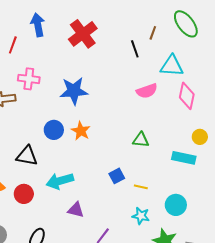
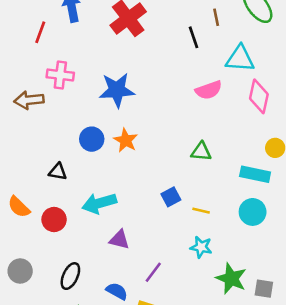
brown line: (153, 33) -> (216, 17), turned -32
black triangle: (27, 156) -> (58, 172), size x0.7
cyan circle: (176, 205) -> (253, 212), moved

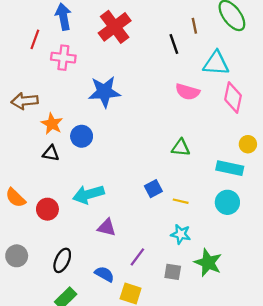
pink cross: (60, 75) -> (63, 58), moved
pink semicircle: (209, 90) -> (188, 92), turned 35
orange star: (126, 140) -> (52, 124), moved
black triangle: (58, 172) -> (51, 153), moved
gray square: (264, 289) -> (173, 272), moved

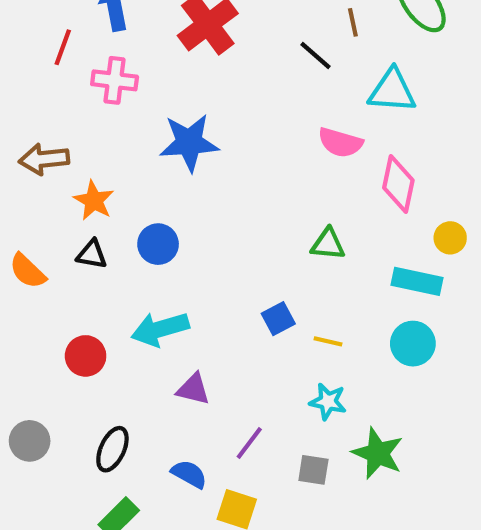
black line: (174, 44) -> (316, 56), turned -30
pink diamond: (233, 97) -> (398, 184), moved
blue circle: (82, 136) -> (158, 244), moved
orange semicircle: (16, 198) -> (28, 271), moved

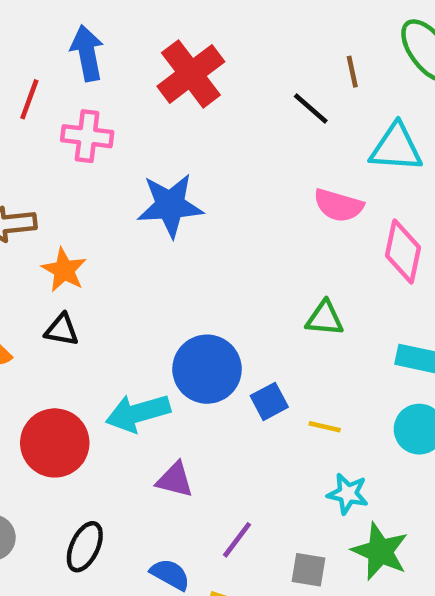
blue circle: (158, 244) -> (207, 369), moved, size x1.5
red circle: (86, 356) -> (55, 443), size x1.5
cyan star: (328, 402) -> (348, 494), moved

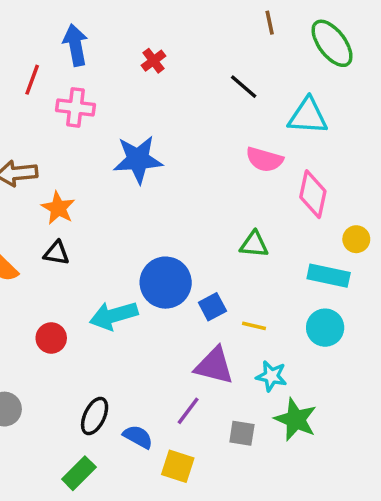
brown line: (352, 72) -> (270, 23), moved
red cross: (191, 74) -> (153, 61), size x0.5
red circle: (55, 443) -> (51, 338), size x0.6
purple triangle: (175, 480) -> (214, 366), moved, size x1.4
black ellipse: (85, 547) -> (95, 416), moved

